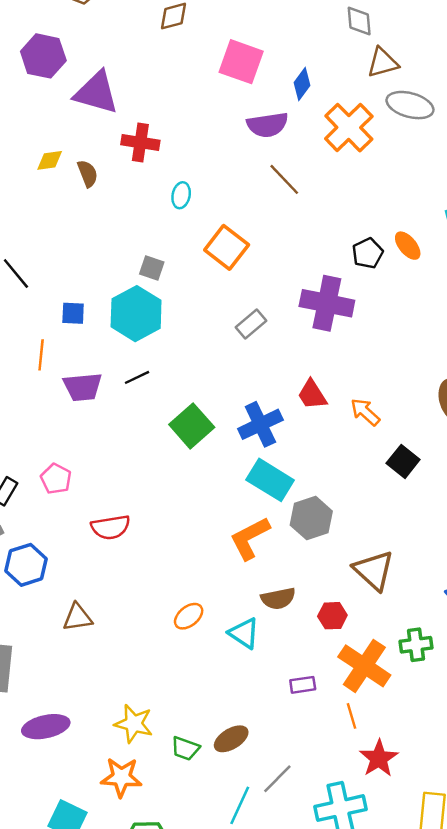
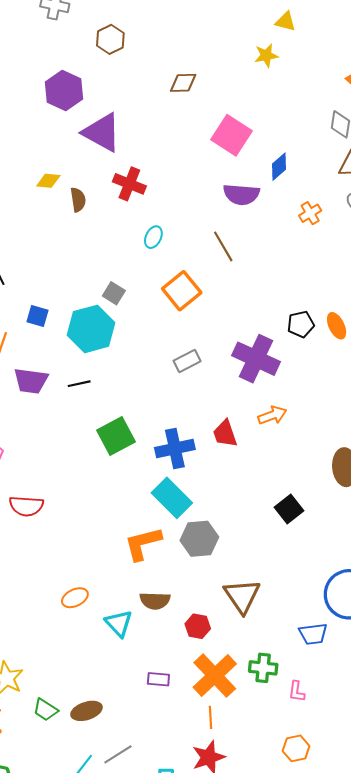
orange cross: (349, 128) -> (310, 213), size x0.5
brown line: (284, 179) -> (223, 246), moved
orange arrow: (365, 412) -> (272, 415), moved, turned 104
orange line: (351, 716) -> (210, 717), moved

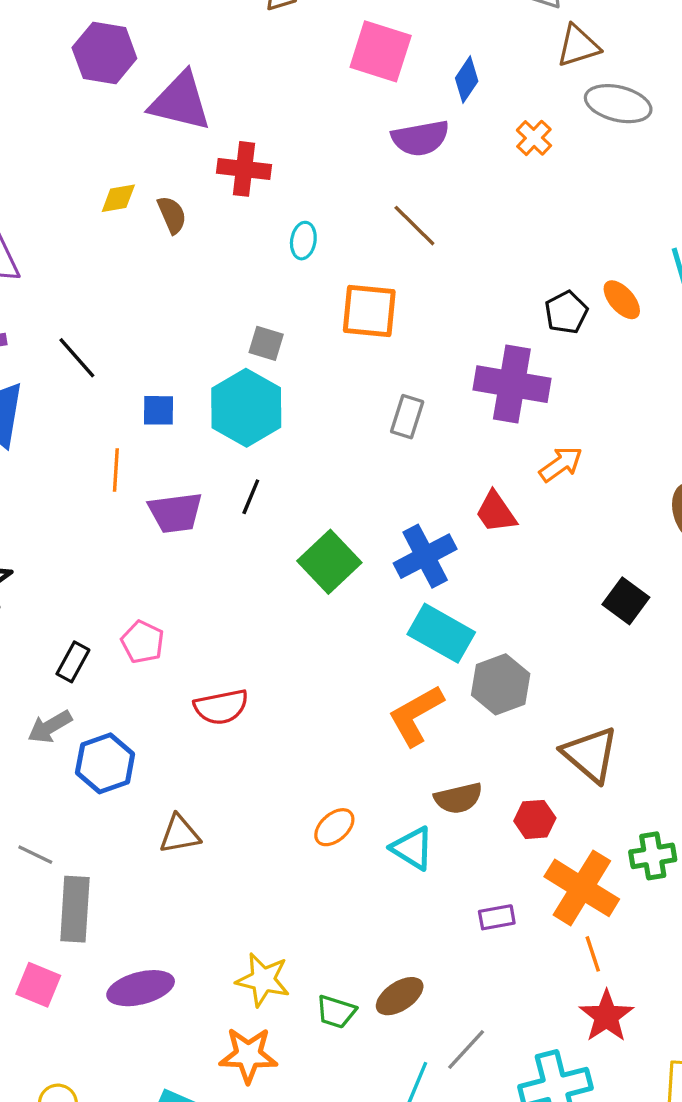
orange square: (182, 291) -> (369, 311), turned -30
gray rectangle: (187, 361) -> (407, 417), turned -30
black line: (79, 384) -> (251, 497), turned -40

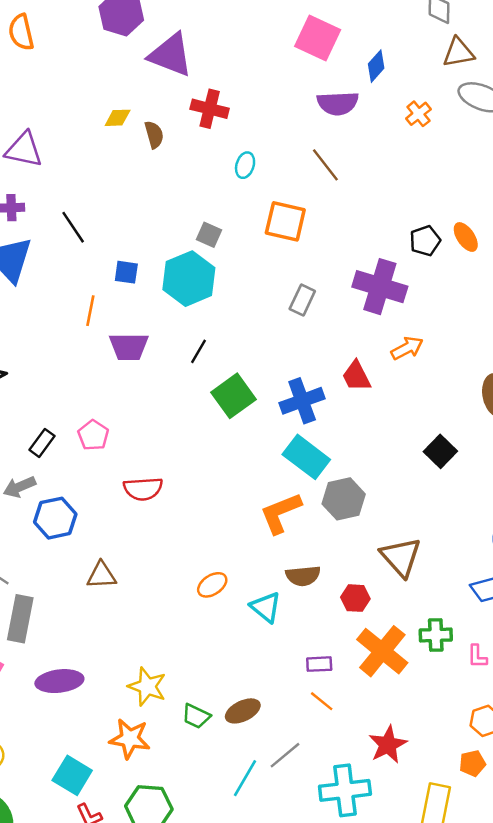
black line: (251, 497) -> (198, 351), moved
orange line: (593, 954) -> (322, 701), moved, turned -40

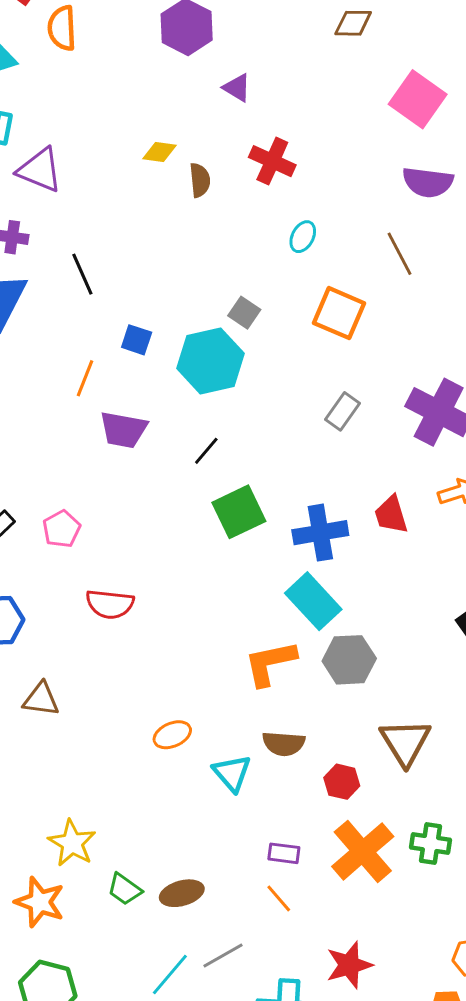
purple triangle: (171, 55) -> (237, 88), size x0.5

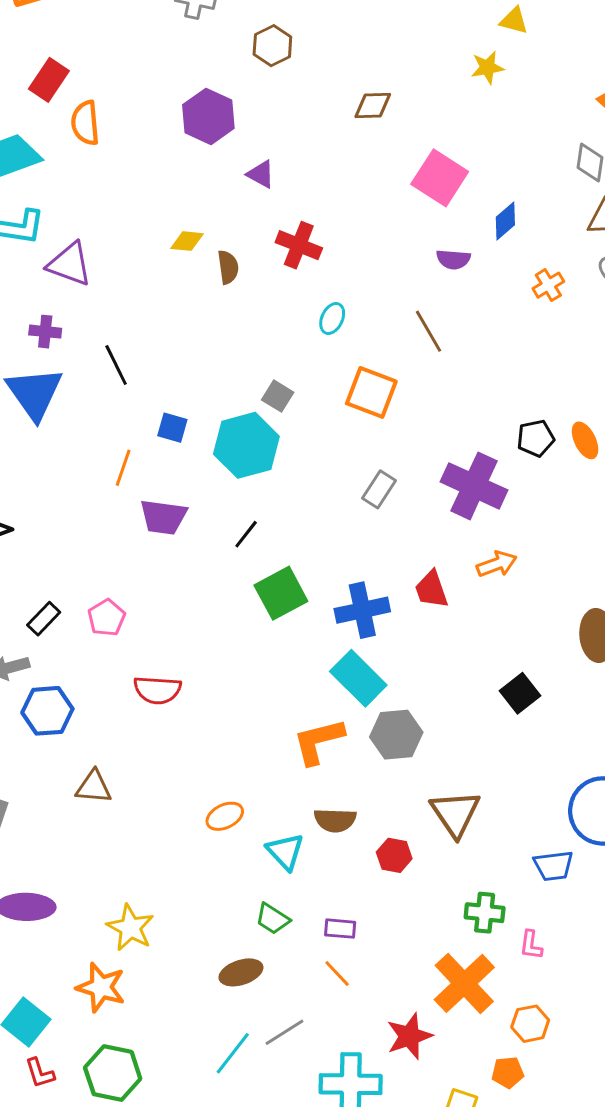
purple semicircle: (428, 182) -> (453, 259), size x0.7
orange cross: (363, 851) -> (464, 983), moved
green trapezoid: (125, 889) -> (273, 919), moved

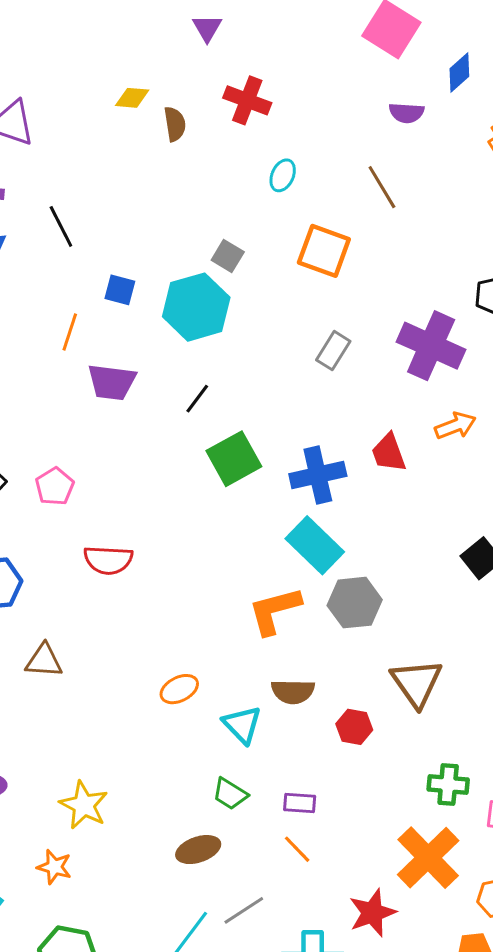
purple triangle: (261, 174) -> (207, 28), turned 32
orange star: (101, 987) -> (54, 867), size x0.7

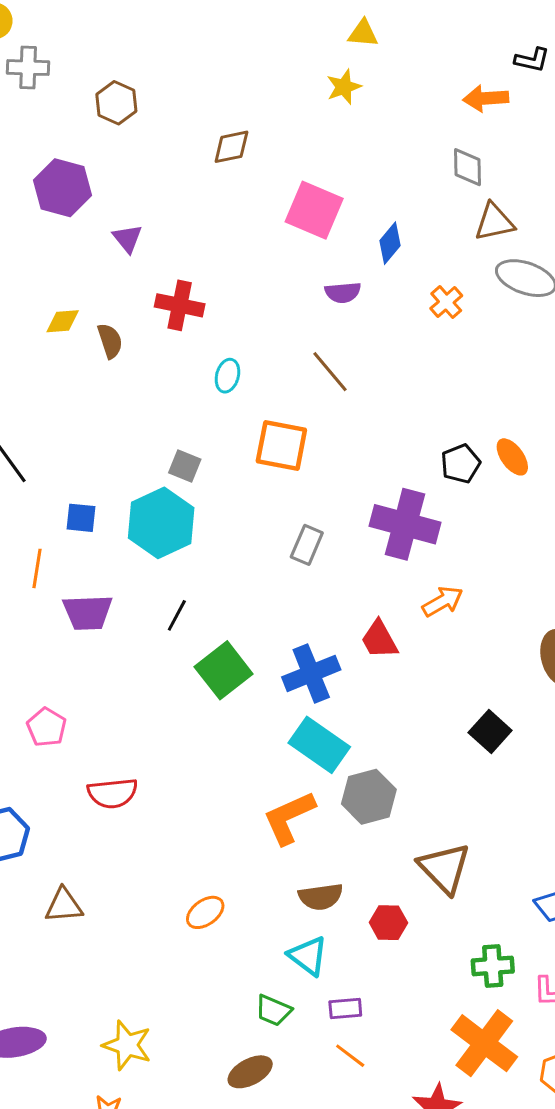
cyan triangle: (242, 725) -> (308, 956), moved

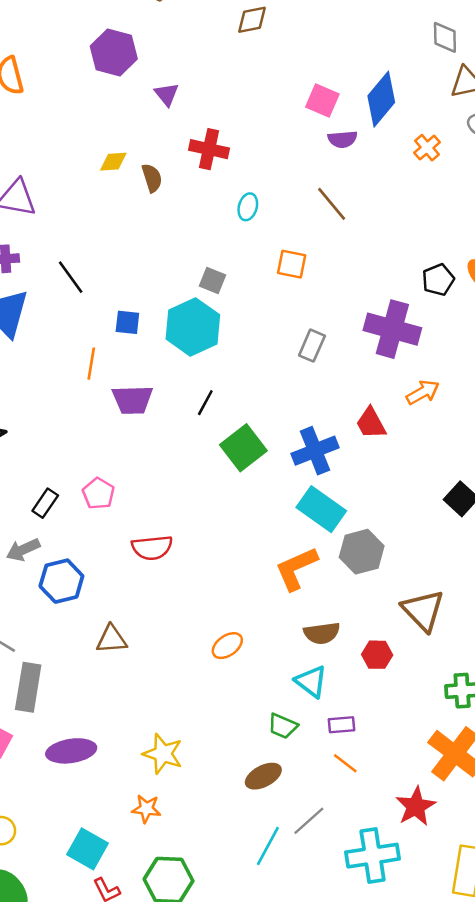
pink square: (314, 210) -> (322, 100), moved, size x0.7
blue diamond: (390, 243) -> (381, 99), size x1.6
orange square: (281, 445) -> (292, 264), size x0.7

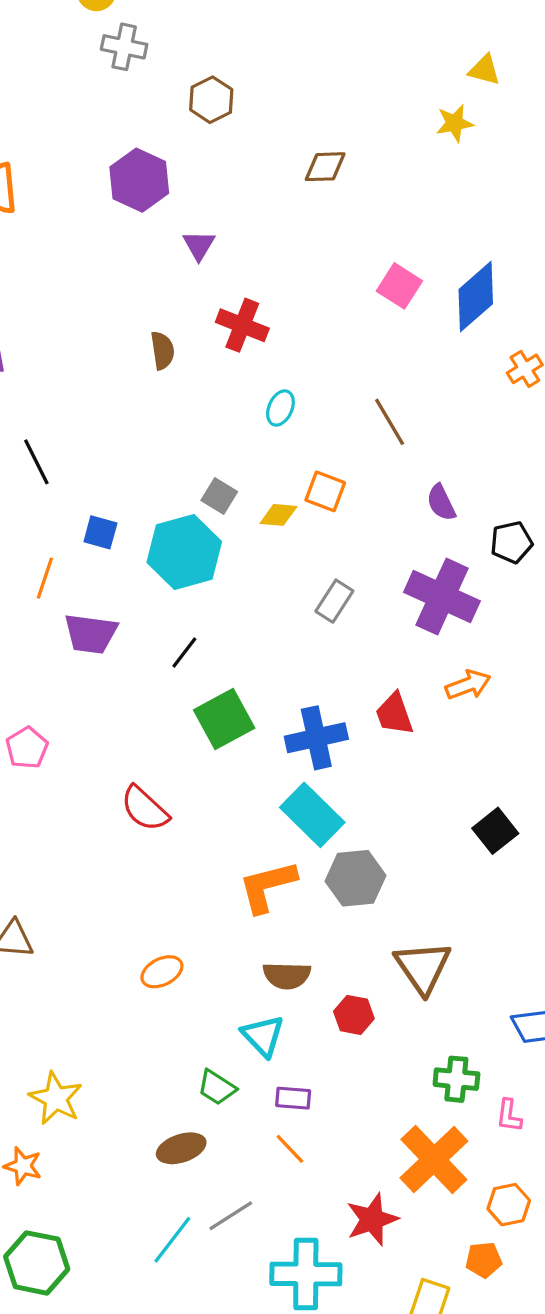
purple semicircle: (342, 139) -> (441, 503), moved, turned 60
yellow diamond: (113, 162) -> (278, 515), moved
red semicircle: (152, 548) -> (145, 809), moved, turned 39

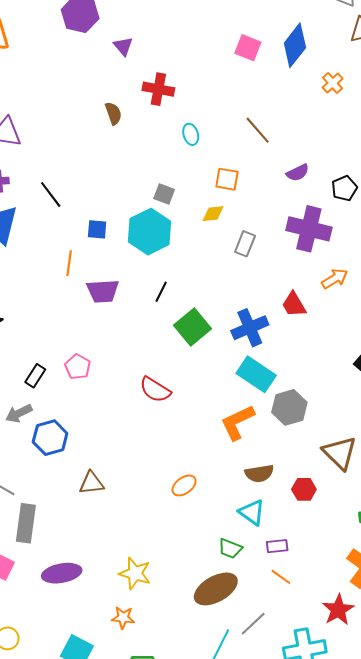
cyan ellipse: (280, 408) -> (191, 134), turned -30
purple semicircle: (441, 503) -> (298, 173), turned -80
yellow diamond: (278, 515) -> (213, 214), moved
brown ellipse: (181, 1148) -> (216, 589), size x1.5

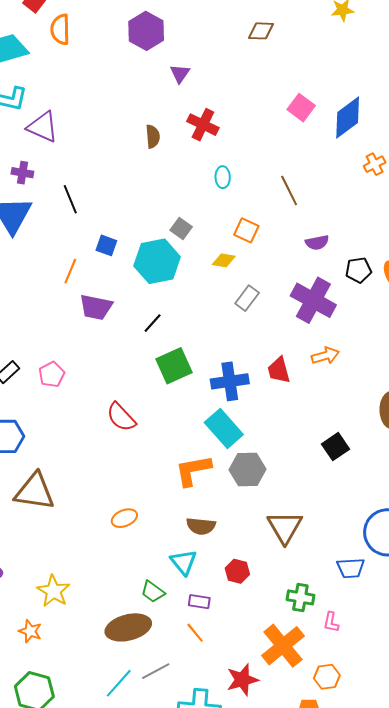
brown triangle: (91, 483) -> (35, 492), size x1.6
red hexagon: (304, 489) -> (237, 571), moved

